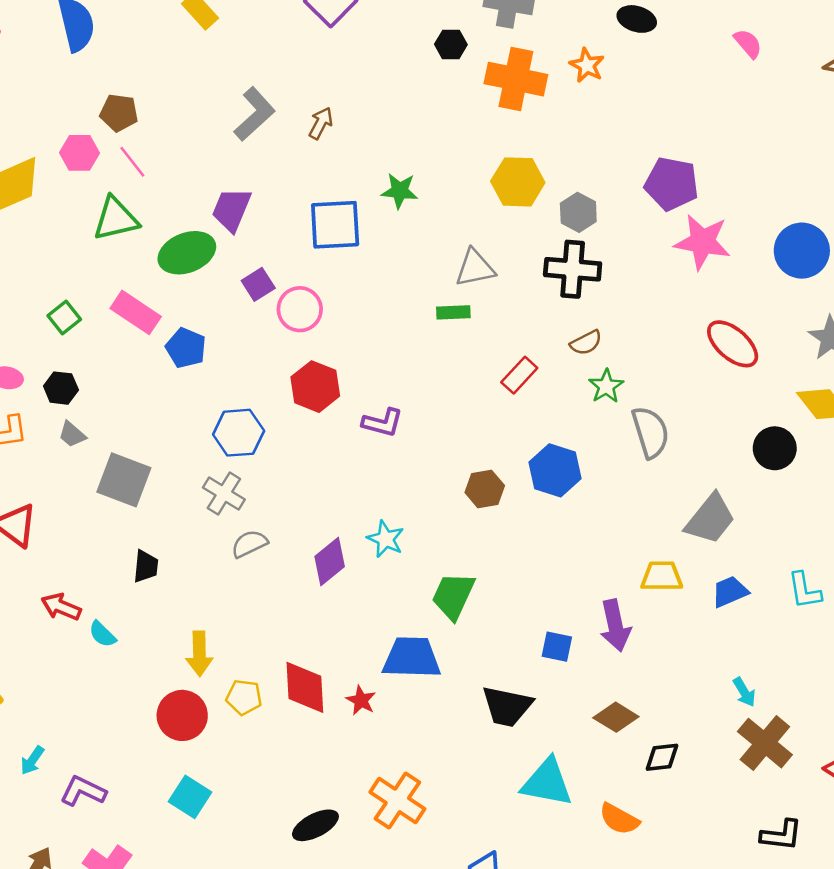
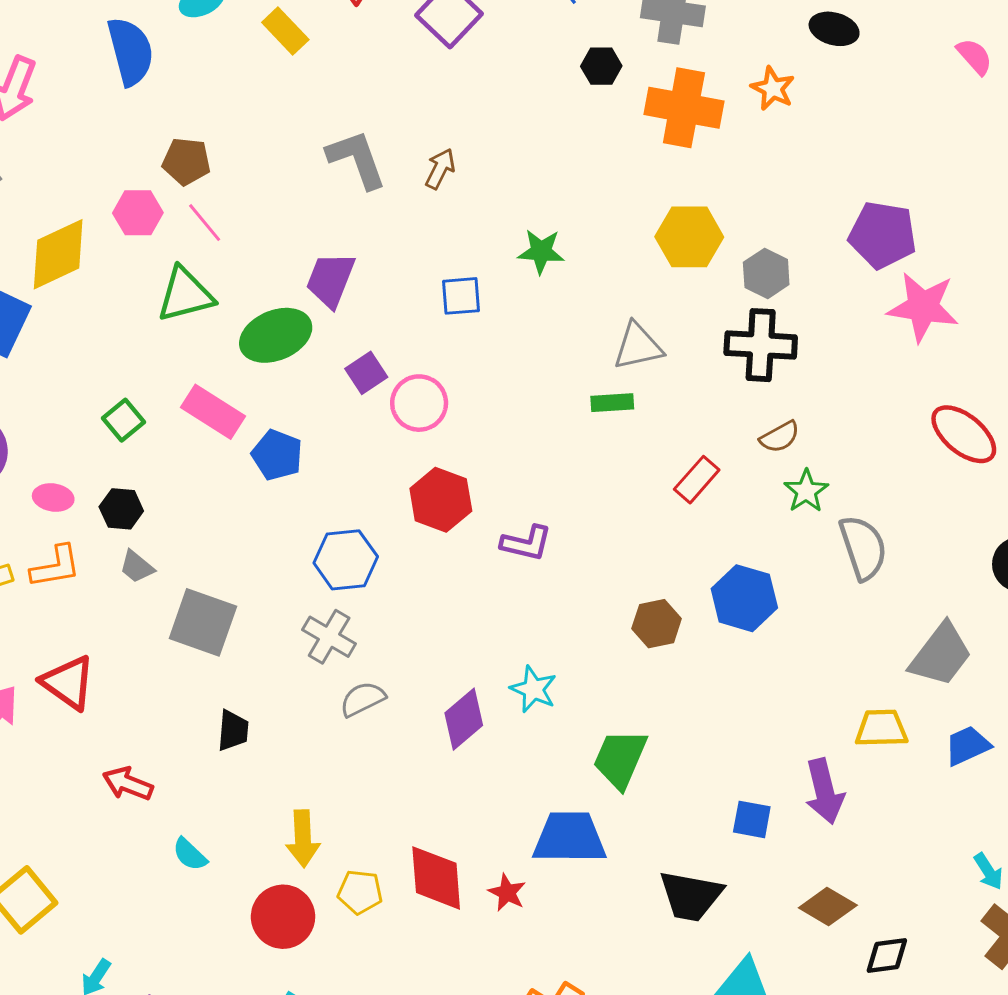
gray L-shape: (254, 114) -> (357, 159), turned -66
blue square: (335, 225) -> (461, 296), size x0.6
cyan semicircle: (102, 634) -> (190, 854), moved

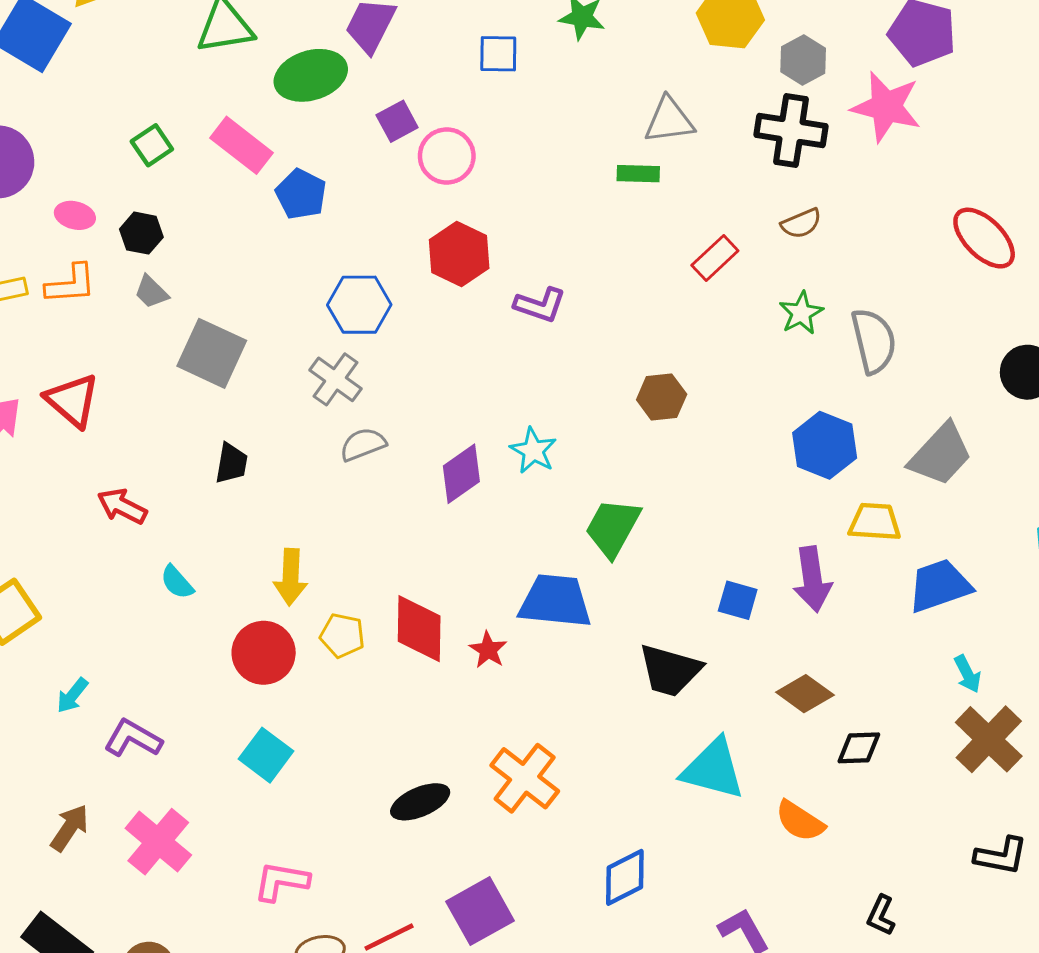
pink star: (923, 307) -> (886, 107), moved
green star: (806, 491) -> (801, 313), moved
blue hexagon: (744, 598) -> (825, 445), moved
blue trapezoid: (967, 746) -> (939, 586), moved, size x1.4

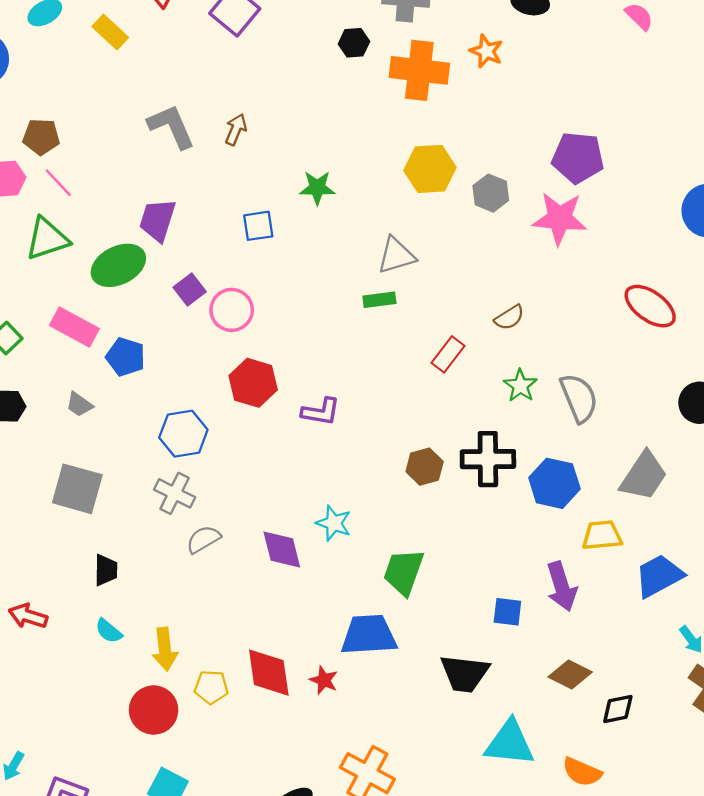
black cross: (791, 131) -> (488, 459), moved
gray trapezoid: (151, 292) -> (79, 404), moved
purple diamond: (461, 474) -> (282, 550), turned -60
cyan semicircle: (177, 582) -> (109, 631), moved

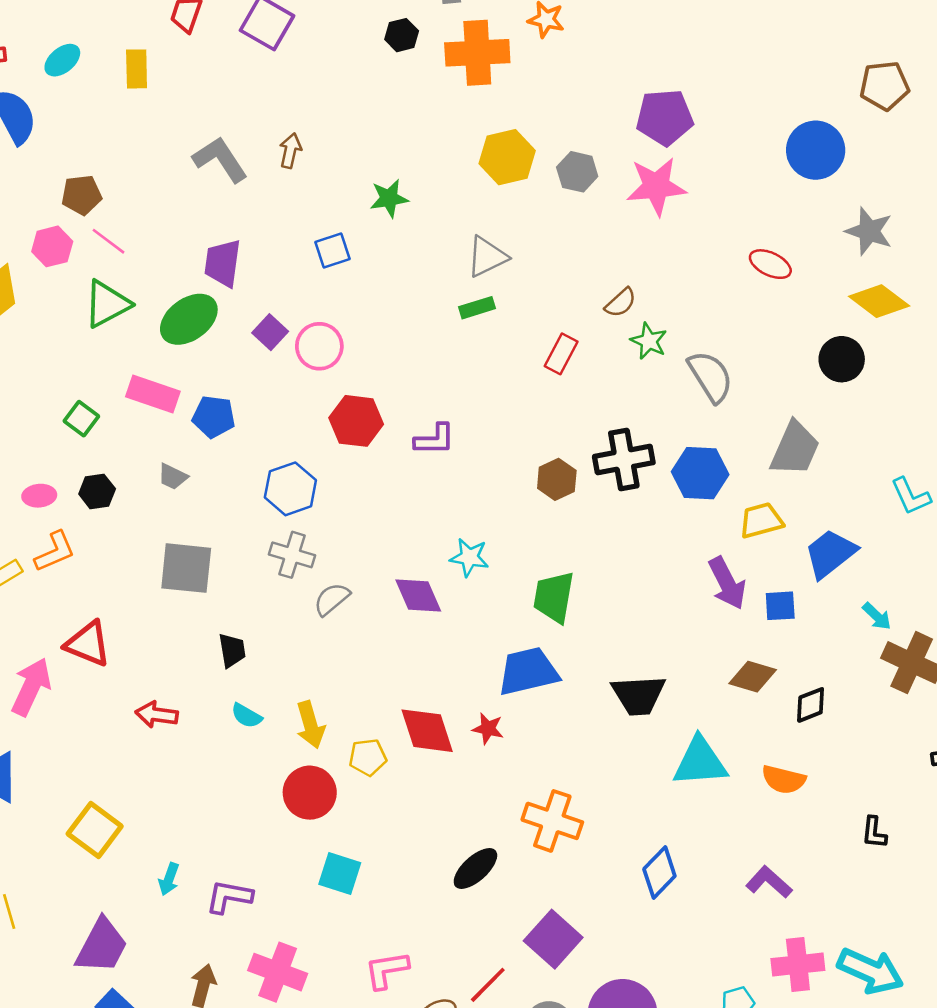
yellow rectangle: (110, 32) -> (137, 69), turned 56
red ellipse: (650, 306) -> (770, 264), size x0.7
green star: (520, 386) -> (649, 341), moved
blue square: (507, 612) -> (780, 606), moved

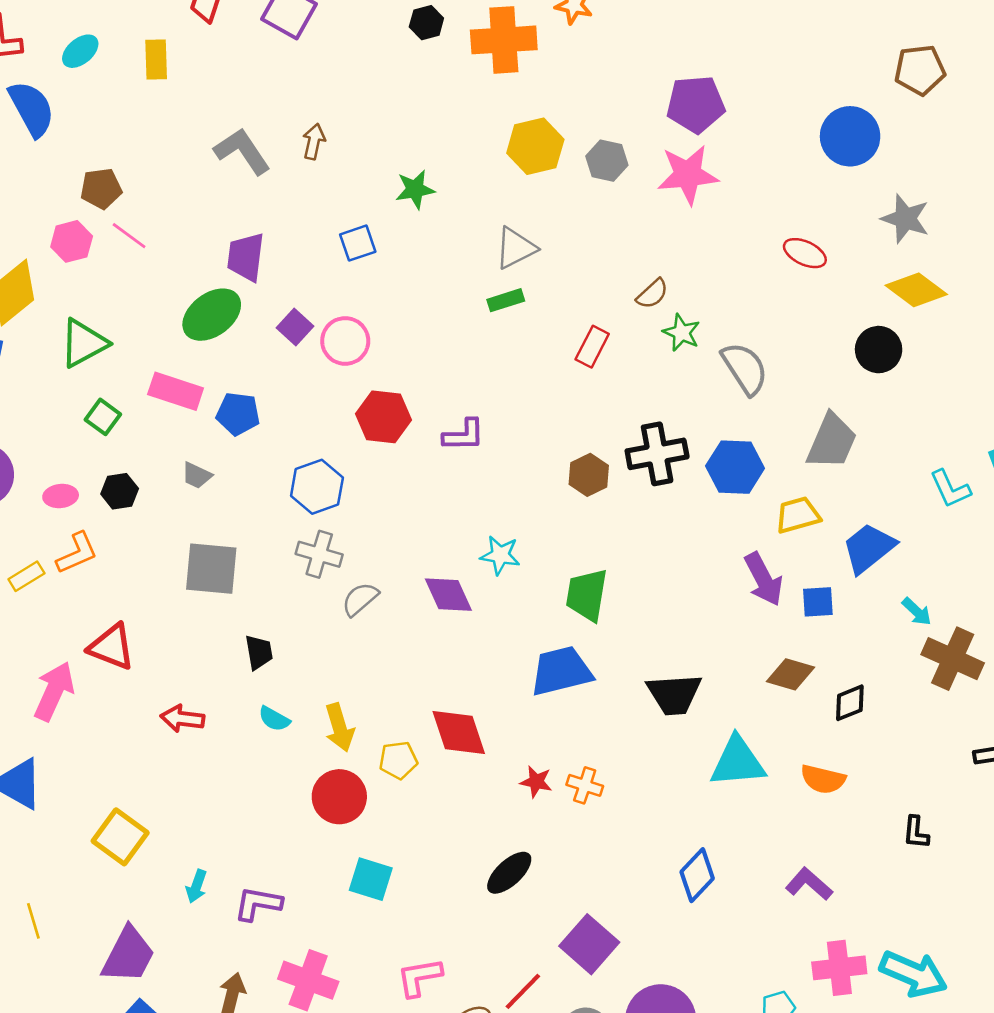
green triangle: (107, 304) -> (84, 343), moved
red star: (488, 729) -> (536, 782), moved
orange cross: (552, 821) -> (585, 785), moved, size x0.6

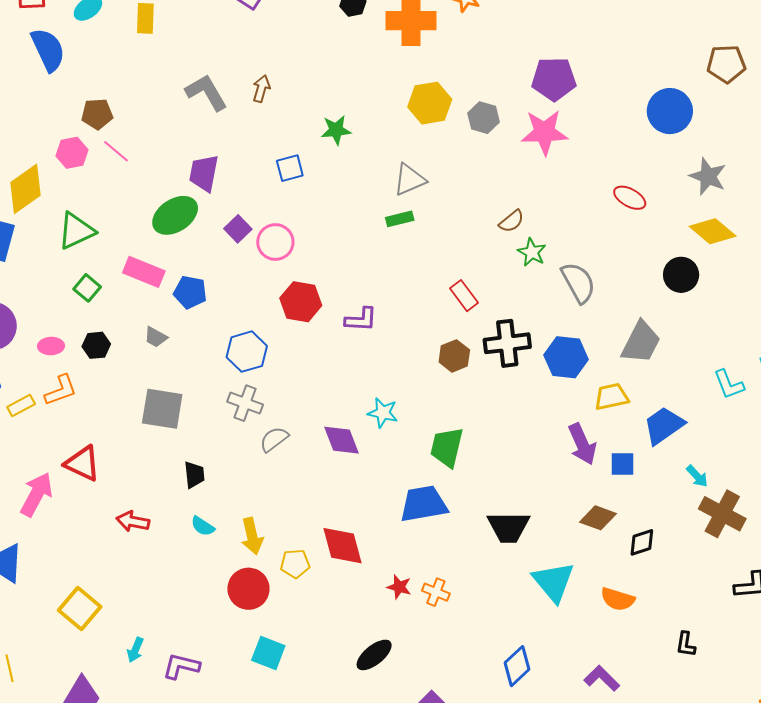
red rectangle: (592, 347) -> (464, 296), moved, turned -68
cyan triangle: (738, 762) -> (553, 582), turned 51

